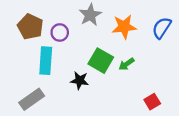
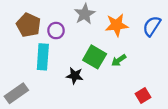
gray rectangle: (32, 99) -> (16, 93), moved

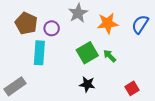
green square: (95, 57) -> (87, 53), turned 30
green arrow: (119, 60) -> (110, 56), turned 80
black star: (75, 76) -> (87, 84), moved

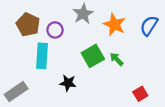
orange star: (108, 23) -> (114, 25), turned 30
black star: (87, 84) -> (68, 83), moved

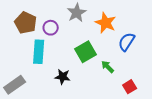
blue semicircle: (149, 26) -> (127, 42), moved
green arrow: (117, 59) -> (108, 67), moved

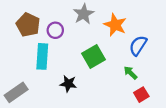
green arrow: (108, 67) -> (130, 73), moved

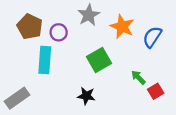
blue semicircle: (138, 46) -> (152, 37), moved
black star: (68, 84) -> (86, 96), moved
red square: (141, 95) -> (156, 91), moved

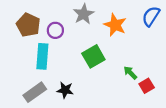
blue semicircle: (152, 37) -> (151, 16), moved
black star: (86, 96) -> (65, 90), moved
gray rectangle: (17, 98) -> (35, 92), moved

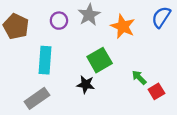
brown pentagon: (28, 25) -> (16, 26), moved
purple circle: (55, 30) -> (59, 21), moved
black star: (65, 90) -> (86, 84), moved

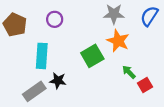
gray star: (89, 15) -> (114, 14), moved, turned 30
orange star: (123, 26) -> (118, 41), moved
black star: (86, 84) -> (58, 81), moved

